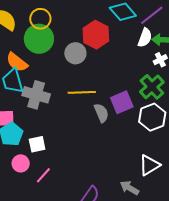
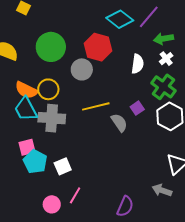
yellow circle: (40, 19) -> (48, 89), moved
white semicircle: (145, 38) -> (138, 64), moved
green circle: (39, 39) -> (51, 47), moved
purple square: (122, 102) -> (137, 108), size x0.6
pink circle: (21, 163) -> (52, 204), moved

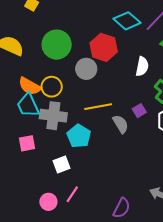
cyan pentagon: (35, 162) -> (79, 136), moved

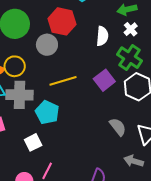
purple square: (139, 111) -> (104, 80), size x1.5
gray semicircle: (121, 124) -> (118, 127), moved

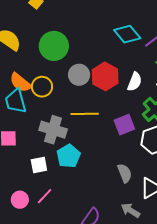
red hexagon: (62, 21) -> (105, 76), moved
gray cross: (20, 95) -> (53, 130), moved
cyan pentagon: (47, 112) -> (68, 156), moved

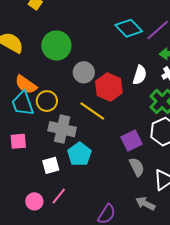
red hexagon: (105, 76) -> (109, 87), moved
yellow circle: (42, 87) -> (47, 101), moved
yellow line: (85, 114) -> (92, 111), turned 40
purple square: (124, 125) -> (131, 141), moved

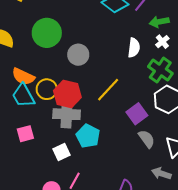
red hexagon: (109, 87) -> (67, 94), moved
yellow line: (92, 111) -> (108, 90), moved, turned -72

